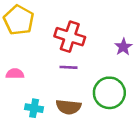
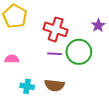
purple star: (123, 47) -> (98, 25), moved
green circle: (109, 93) -> (79, 52), moved

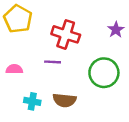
green circle: (79, 52) -> (104, 73), moved
purple line: (54, 54) -> (53, 62), moved

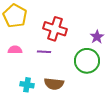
purple star: (116, 30) -> (97, 37), moved
pink semicircle: (14, 69) -> (15, 50), moved

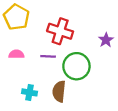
green circle: (87, 61) -> (76, 66), moved
brown semicircle: (54, 84) -> (59, 91), turned 90

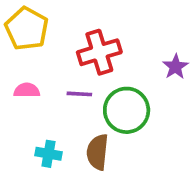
red cross: (60, 31) -> (99, 52), turned -35

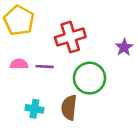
purple line: (79, 94) -> (45, 67), moved

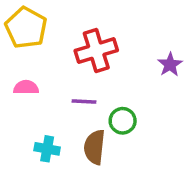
purple line: (45, 67) -> (84, 101), moved
green circle: (90, 78) -> (123, 121), moved, size x0.6

